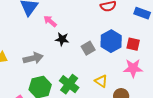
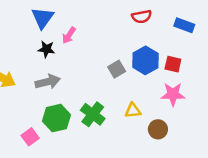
pink arrow: (50, 21) -> (69, 35), turned -96
black star: (62, 39) -> (46, 49), moved
yellow triangle: (101, 81) -> (133, 111), turned -40

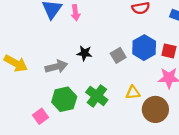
pink arrow: (69, 35) -> (75, 13), moved, turned -42
black star: (46, 49) -> (84, 53), moved
brown circle: (158, 129) -> (155, 109), size x1.5

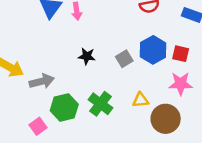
gray arrow: (56, 67) -> (42, 81), moved

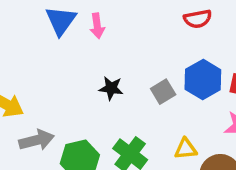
gray arrow: (42, 81) -> (37, 140), moved

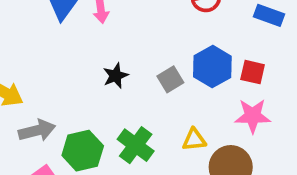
black star: (111, 88) -> (116, 76), turned -30

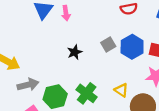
gray square: (170, 79) -> (108, 45), moved
yellow triangle: (194, 140) -> (121, 90), turned 40

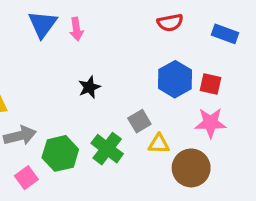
gray square: (108, 45) -> (139, 121), moved
yellow triangle: (121, 90) -> (159, 144), turned -32

